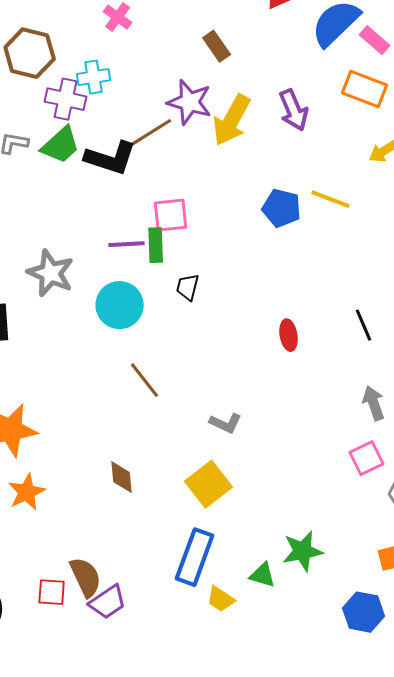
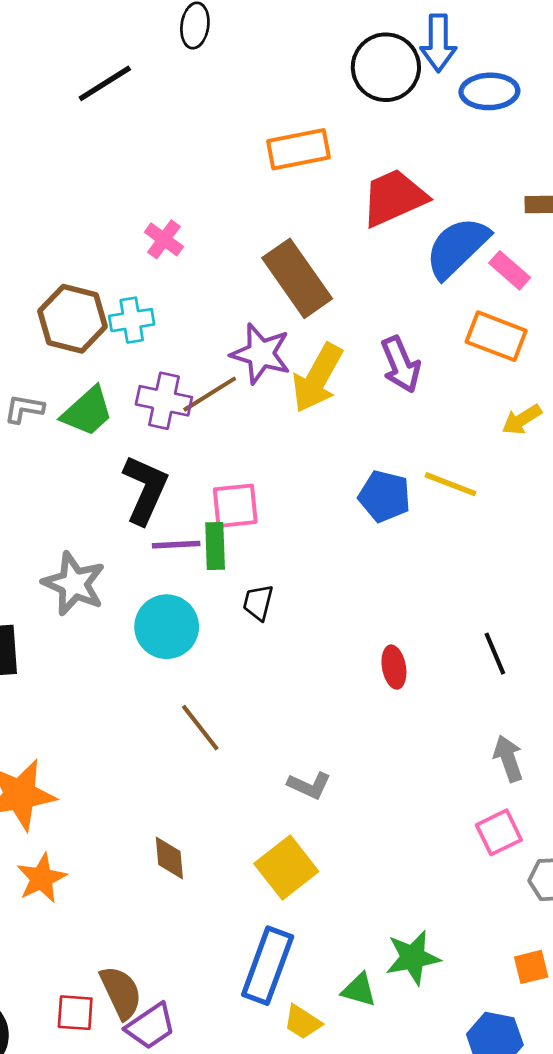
brown rectangle: (217, 46) -> (297, 278), size x1.8
brown hexagon: (30, 53) -> (73, 319), moved
purple cross: (66, 99) -> (164, 401), moved
black L-shape: (111, 158) -> (145, 490), moved, turned -84

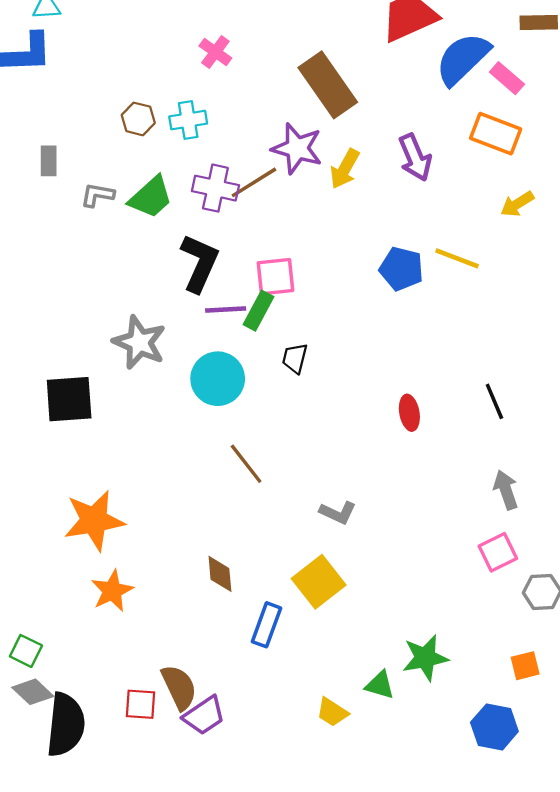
brown hexagon: (73, 319) -> (138, 119), size x0.6
yellow arrow: (317, 378) -> (345, 169), size x0.7
green rectangle: (215, 546) -> (259, 311), turned 30
blue rectangle: (268, 966) -> (266, 625), moved, size x0.7

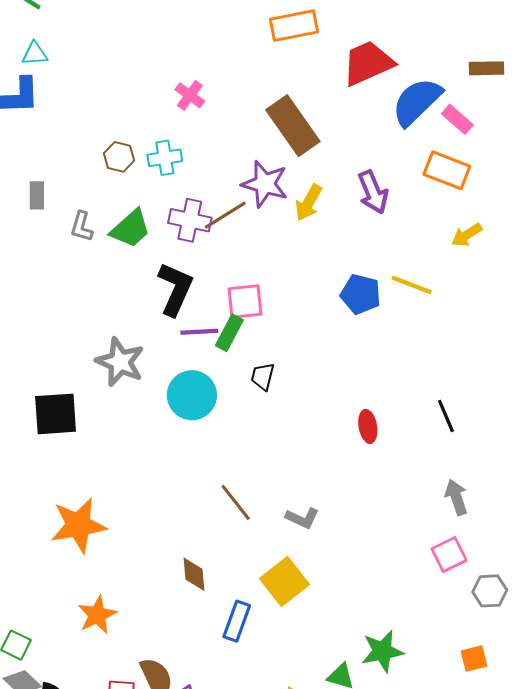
gray L-shape: (97, 195) -> (82, 227), turned -84
brown line: (246, 464) -> (236, 502), moved
orange star: (112, 591) -> (97, 615), moved

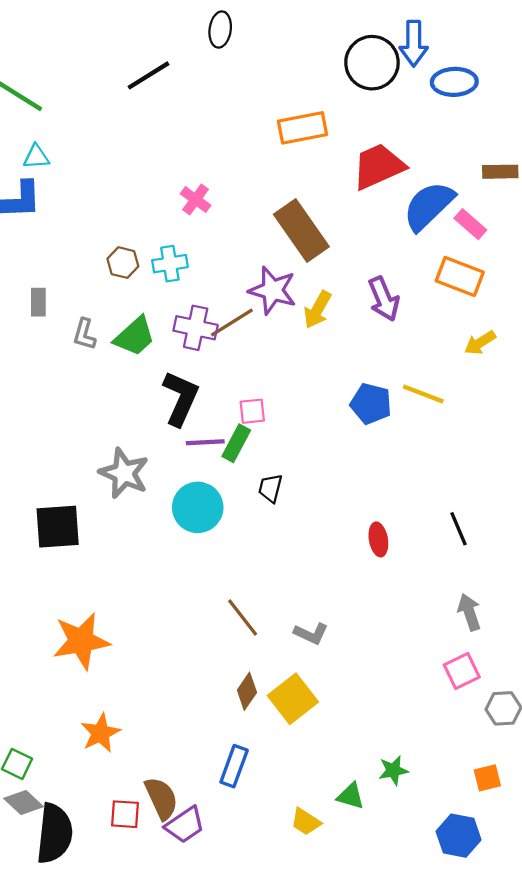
pink square: (245, 302) -> (252, 411), size x0.7
brown diamond: (194, 574) -> (247, 691), moved, turned 40
blue rectangle: (237, 621) -> (234, 766), moved
green star: (382, 651) -> (393, 770), size x0.7

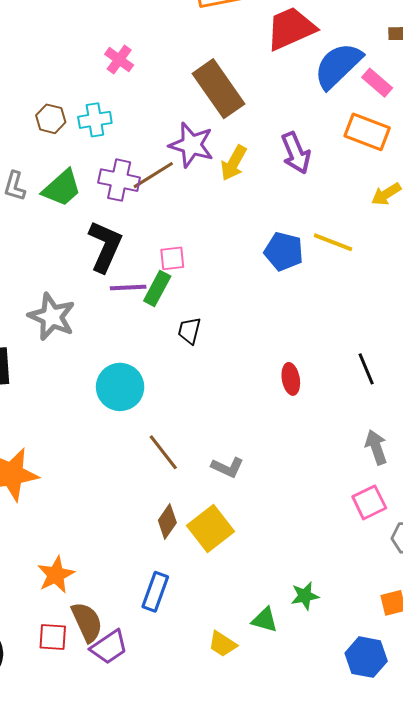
cyan circle: (198, 507) -> (120, 387), moved
orange star: (100, 733) -> (56, 575), moved

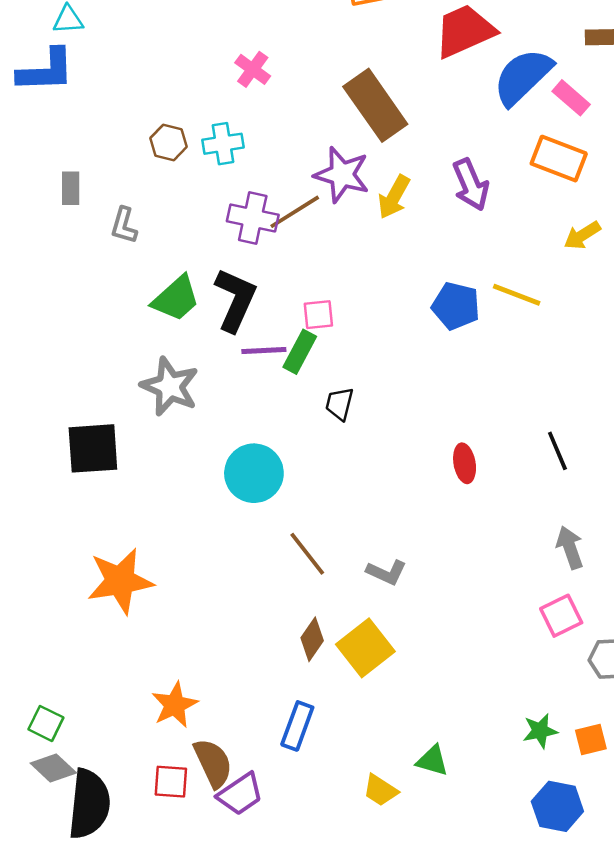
green trapezoid: (62, 188) -> (176, 299), moved
green star: (305, 596) -> (540, 731), moved

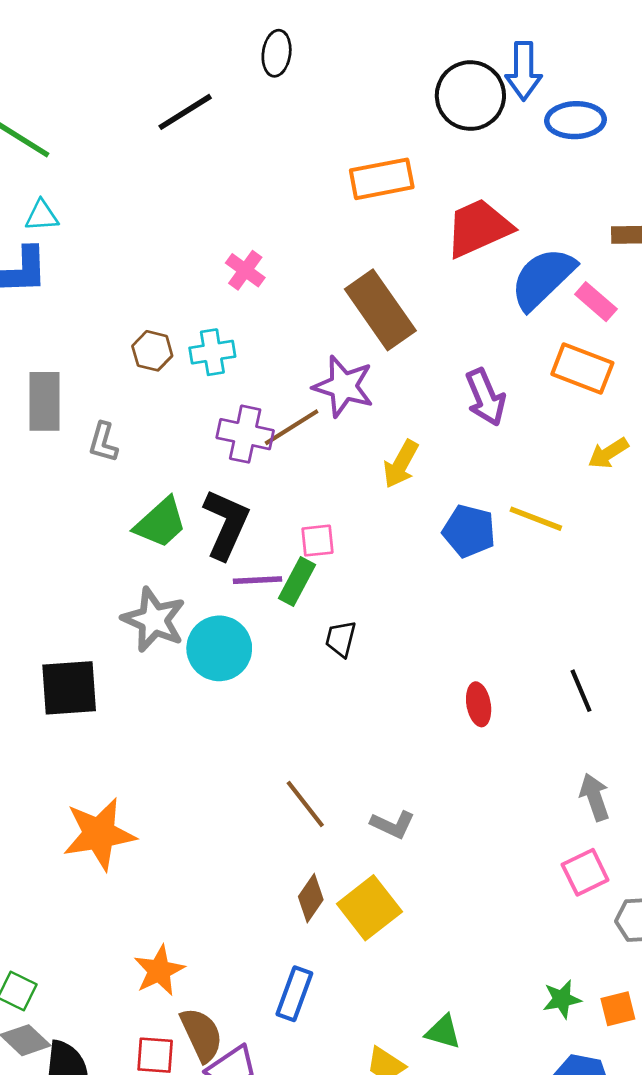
gray rectangle: (71, 188) -> (45, 401), size x1.6
yellow arrow: (394, 197) -> (401, 464), moved
cyan circle: (254, 473) -> (219, 648), moved

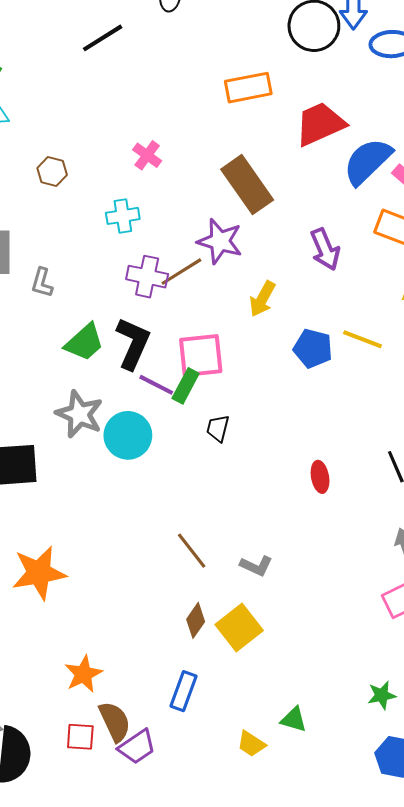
brown hexagon: (152, 351) -> (52, 171), moved
pink square: (318, 541) -> (201, 355), size x1.8
purple line: (257, 580) -> (156, 385), turned 30

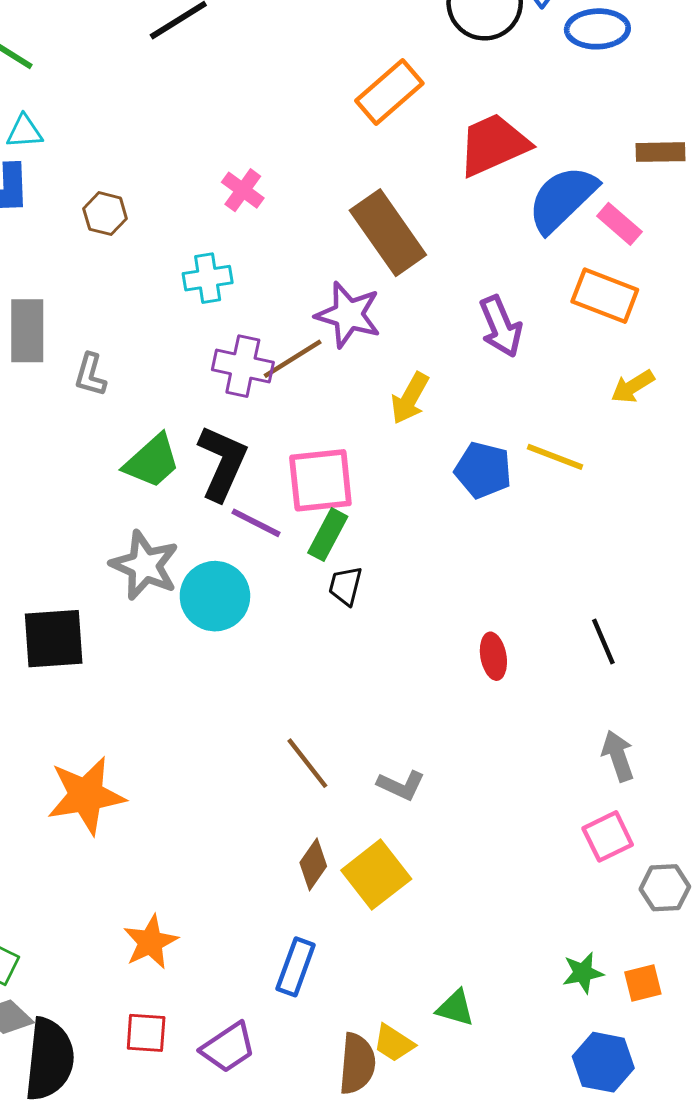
orange rectangle: (248, 88) -> (389, 92), turned -30
green rectangle: (186, 386) -> (328, 535), moved
brown semicircle: (115, 722) -> (357, 1064), moved, turned 30

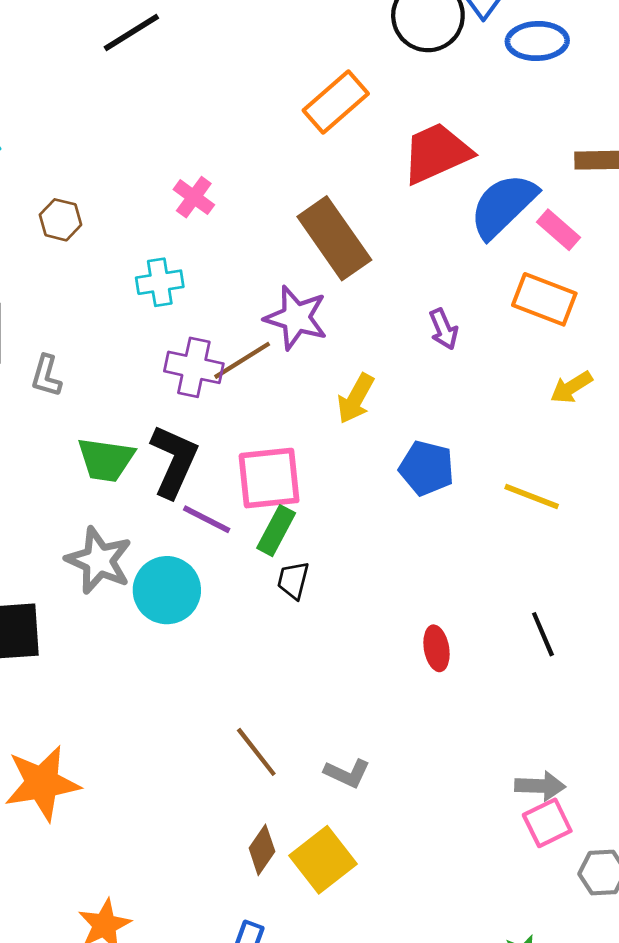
purple arrow: (501, 326) -> (444, 329), size x0.7
yellow line: (555, 457) -> (532, 497), moved
green trapezoid: (152, 461) -> (106, 460), turned 50
gray arrow: (618, 756) -> (540, 786), moved, turned 111

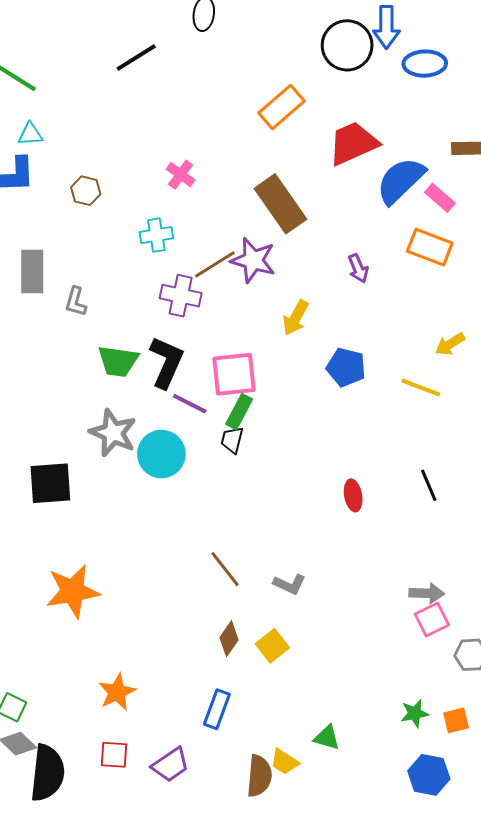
brown line: (242, 360) -> (215, 264), moved
yellow arrow: (571, 387) -> (450, 344), moved
black trapezoid: (293, 580) -> (232, 440), moved
yellow square: (323, 860) -> (272, 646), size x0.7

